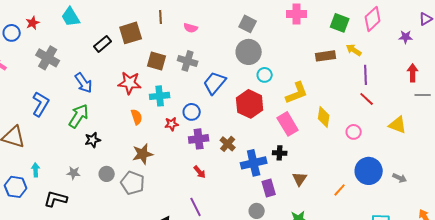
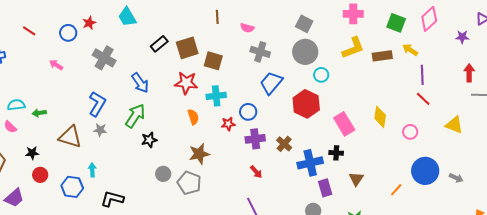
brown square: (131, 33) -> (187, 48), moved
gray cross: (188, 61) -> (260, 52), moved
yellow L-shape: (297, 93) -> (353, 48), moved
gray star: (74, 173) -> (100, 130), moved

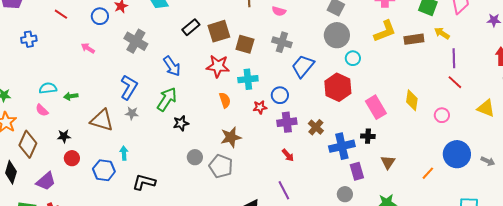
gray cross: (260, 52) -> (282, 42), moved

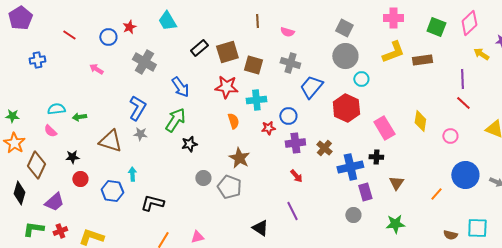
yellow arrow: (442, 33) -> (481, 54), moved
brown star: (231, 137) -> (239, 158), turned -30

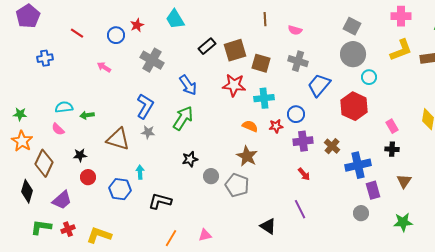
orange semicircle: (233, 121) -> (250, 126), moved, turned -49
pink rectangle: (384, 128) -> (392, 126), size x0.6
black star: (189, 144) -> (190, 159), moved
black cross: (376, 157) -> (392, 149), moved

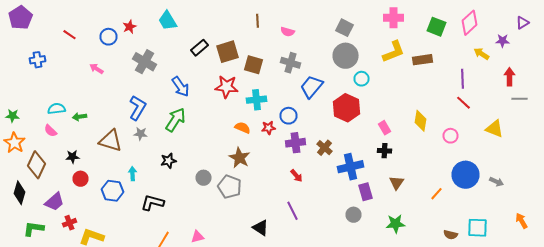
black star: (190, 159) -> (168, 161), moved
red cross: (68, 229) -> (70, 223), moved

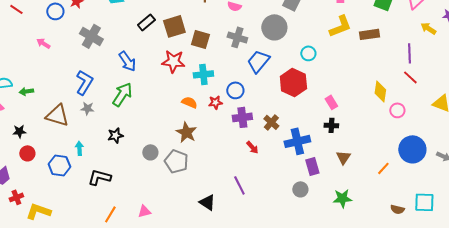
gray circle: (346, 56) -> (274, 27), moved
yellow diamond: (420, 121) -> (380, 91), moved
red arrow: (296, 176) -> (252, 147), moved

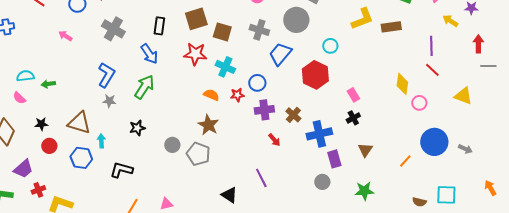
black rectangle: (146, 22) -> (159, 26), moved, turned -42
cyan cross: (203, 74) -> (225, 67), turned 30
brown triangle: (57, 115) -> (79, 123), moved
black cross: (331, 125) -> (353, 118), turned -32

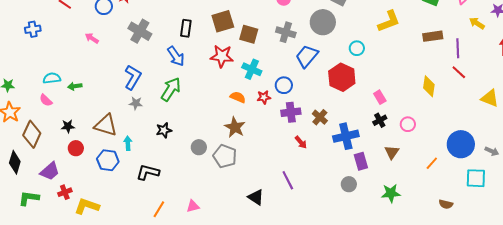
brown rectangle: (391, 27) -> (433, 36), moved
pink circle: (419, 103) -> (408, 124), moved
cyan square: (446, 195) -> (476, 178), moved

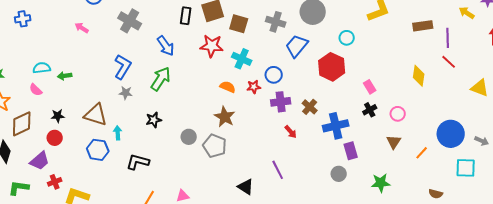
black rectangle: (186, 28) -> (186, 16), moved
brown diamond: (32, 134) -> (22, 124), turned 40
red circle: (76, 148) -> (55, 138), moved
brown triangle: (392, 152) -> (394, 142), moved

